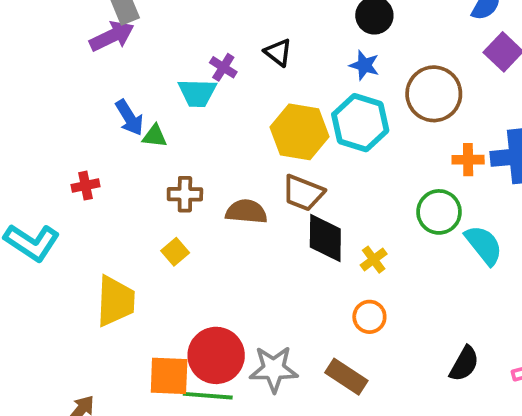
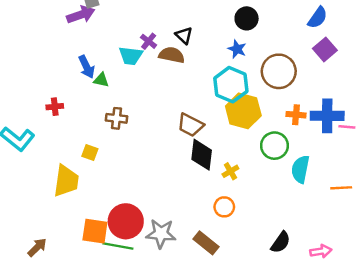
yellow hexagon: (299, 132) -> (243, 111), moved
brown semicircle: (246, 212) -> (172, 55), moved
cyan semicircle: (484, 245) -> (300, 169), turned -136
yellow square: (175, 252) -> (90, 153), moved, turned -35

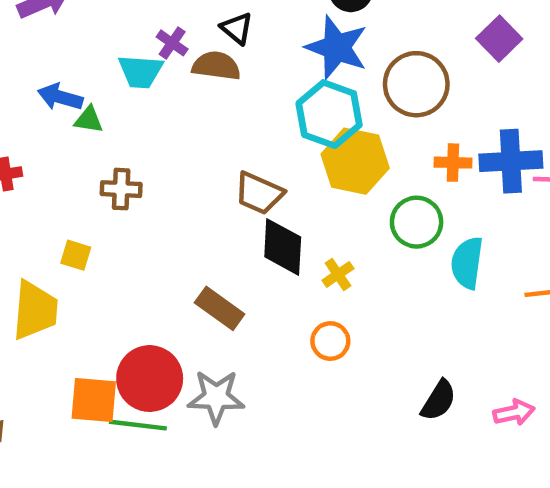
blue star: (237, 49) -> (337, 47), size x1.8
blue arrow: (87, 67) -> (60, 97), turned 135
brown rectangle: (206, 243) -> (220, 308), moved

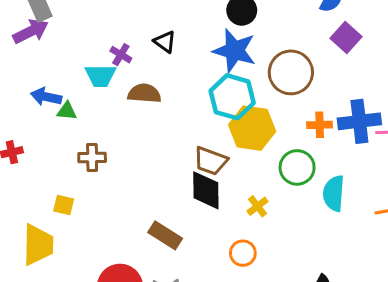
brown semicircle: (216, 66) -> (144, 93), moved
brown trapezoid: (259, 193) -> (211, 161), moved
yellow cross: (338, 274) -> (257, 206), moved

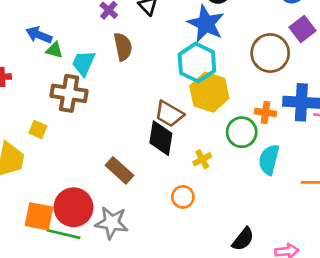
brown circle: (291, 72) -> (270, 53), moved
cyan trapezoid: (100, 76) -> (83, 63), moved, turned 104
brown semicircle: (144, 93) -> (123, 47), turned 64
orange cross: (320, 125) -> (265, 112), moved
brown cross: (92, 157) -> (69, 93), size x1.5

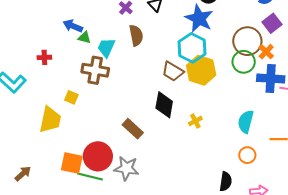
orange cross: (265, 112) -> (266, 52), moved, turned 35
brown trapezoid: (169, 114) -> (173, 72), moved
green circle: (242, 132) -> (244, 62), moved
orange circle: (183, 197) -> (247, 155), moved
black semicircle: (243, 239) -> (226, 181), turned -30

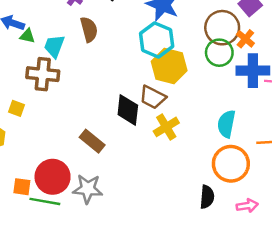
brown trapezoid: (173, 72) -> (153, 97), moved
yellow cross: (195, 121) -> (166, 127), size x1.5
orange circle: (247, 155) -> (231, 164), size x1.8
orange square: (72, 163) -> (22, 187), size x0.7

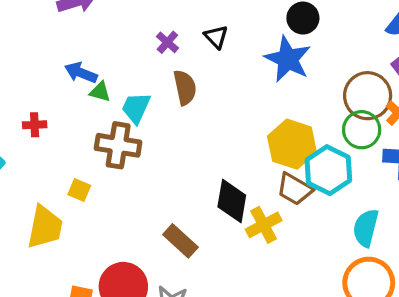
cyan hexagon: (157, 40) -> (328, 170), moved
brown trapezoid: (153, 97) -> (295, 189), moved
yellow cross: (166, 127) -> (264, 225), moved

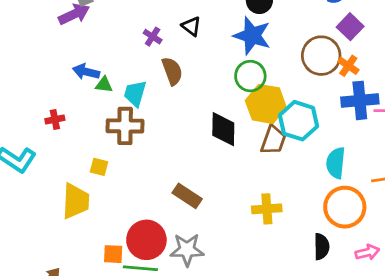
green circle: (362, 130) -> (250, 76), moved
brown trapezoid: (295, 189) -> (273, 140), turned -92
black diamond: (232, 201) -> (223, 129), moved
yellow cross: (264, 225) -> (267, 209), moved, turned 32

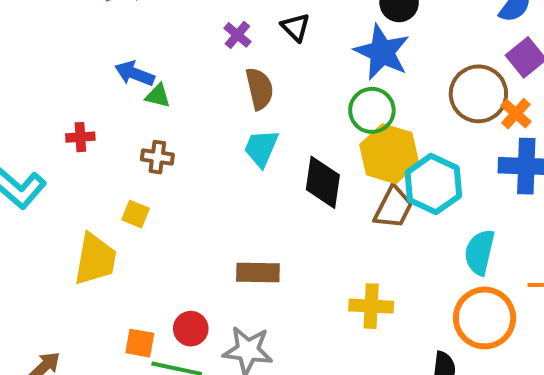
cyan trapezoid: (135, 93) -> (261, 148), moved
brown cross: (125, 126) -> (157, 157), moved, size x0.6
brown rectangle: (187, 196) -> (258, 272), turned -40
red circle: (146, 240) -> (191, 329), size x0.6

